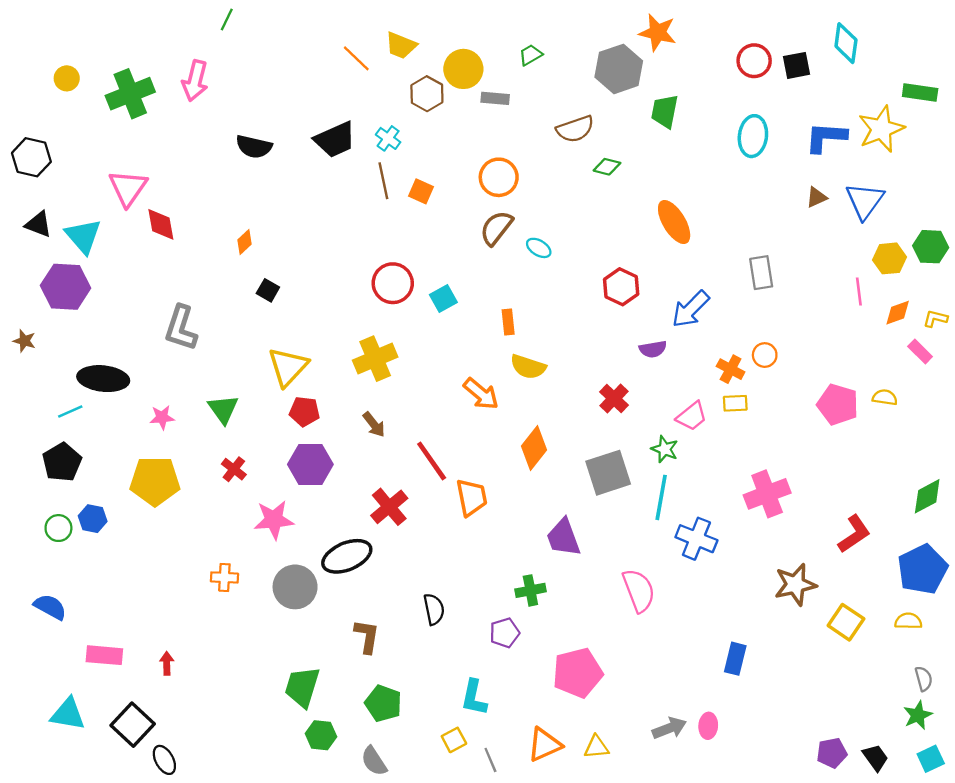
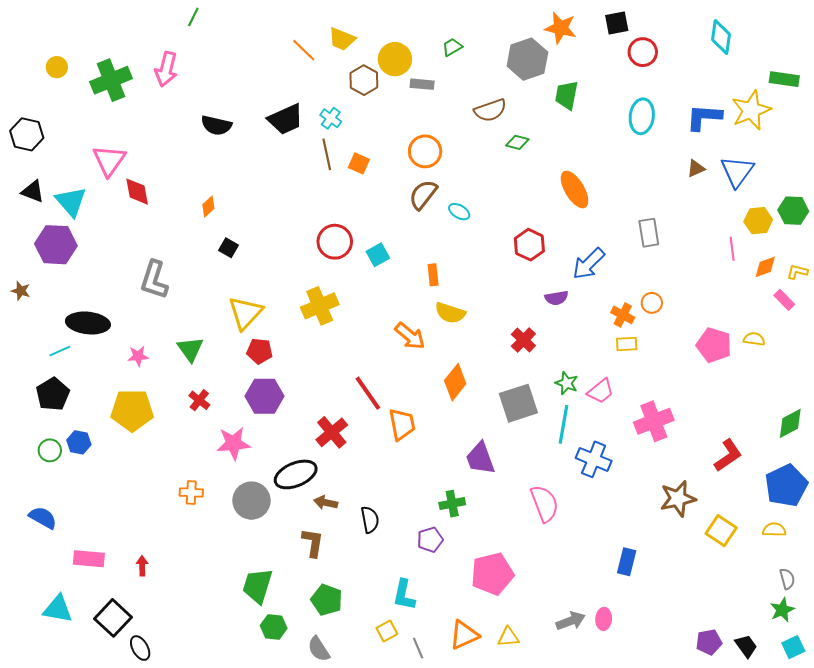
black square: (796, 65) -> (617, 23), moved
pink trapezoid: (692, 416) -> (601, 391), moved
brown arrow: (374, 424) -> (326, 503), moved, turned 140

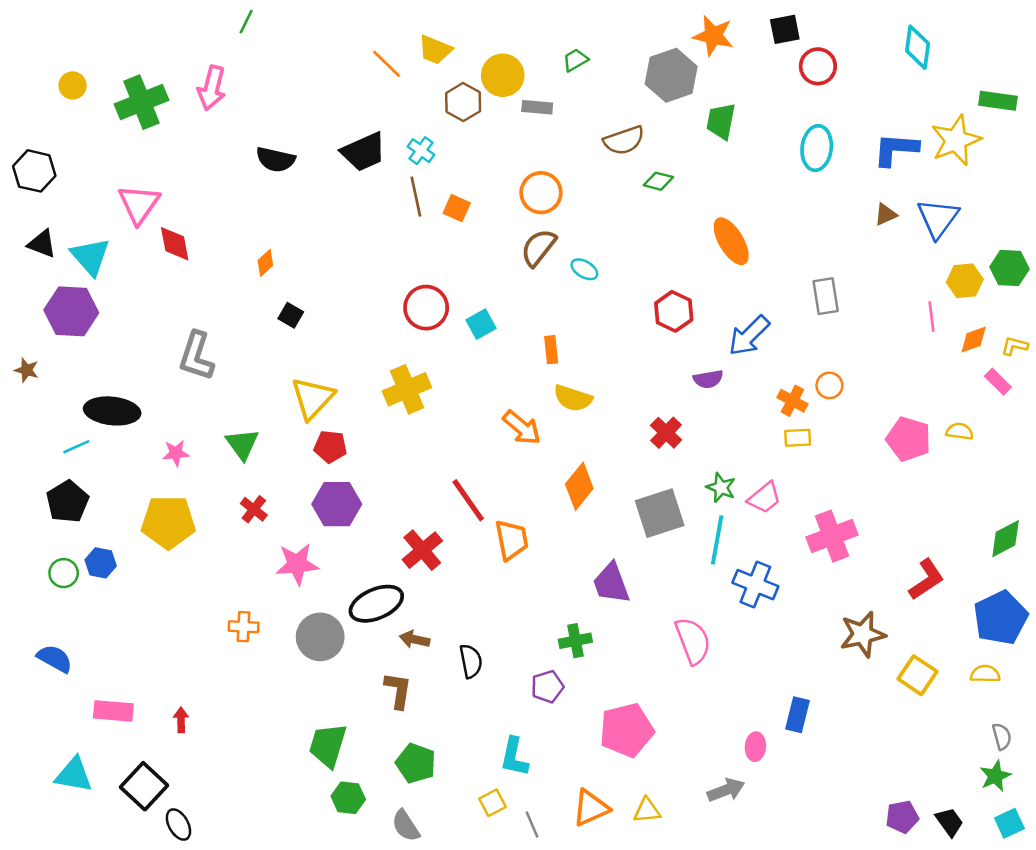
pink ellipse: (604, 619) -> (755, 747), moved

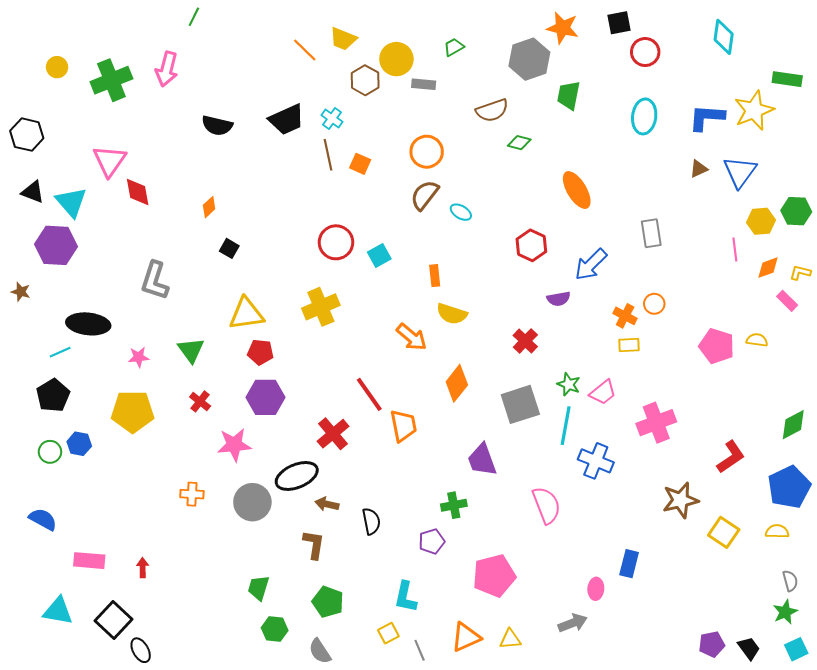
yellow triangle: (312, 398) -> (246, 314), turned 39
green trapezoid: (328, 745) -> (258, 588), size x0.7

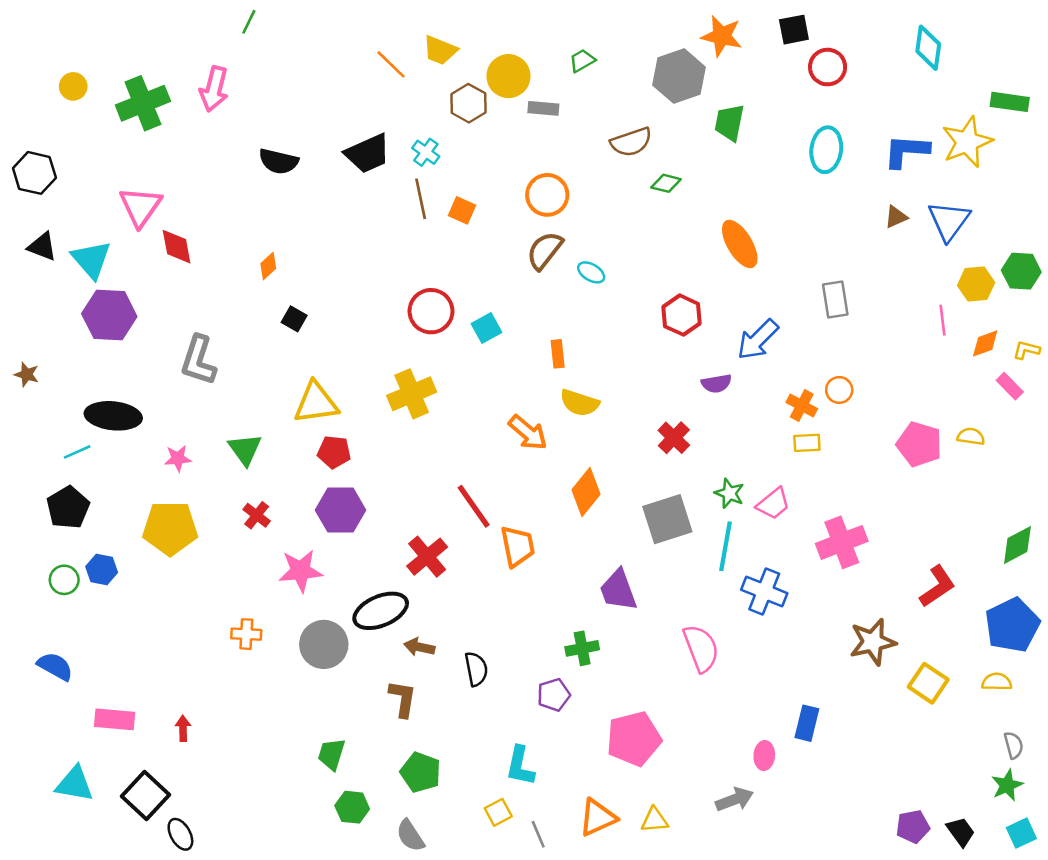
purple hexagon: (56, 245) -> (109, 315), moved

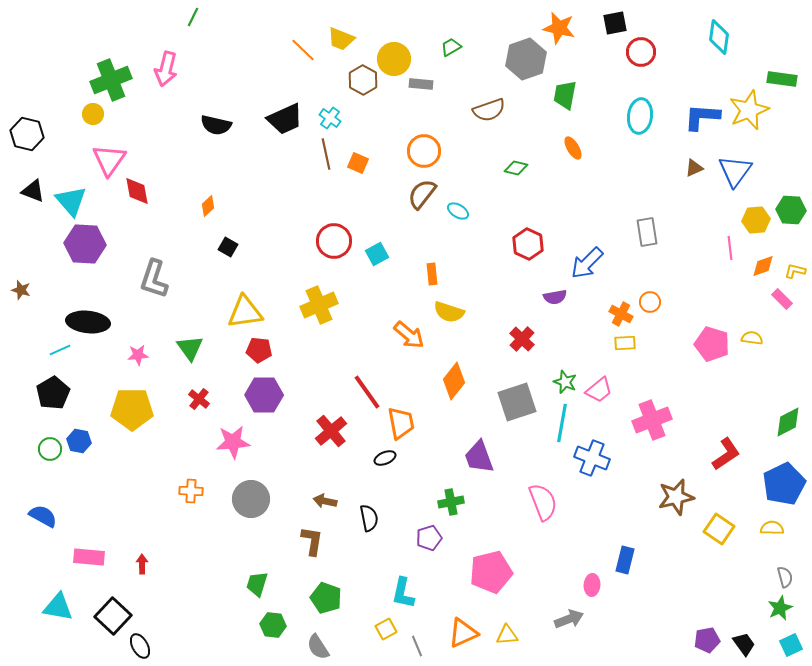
yellow circle: (73, 86) -> (93, 114), moved
green diamond: (666, 183) -> (516, 168), moved
orange ellipse: (740, 244) -> (573, 148), moved, size x0.6
black ellipse: (381, 611) -> (385, 458), moved, size x0.5

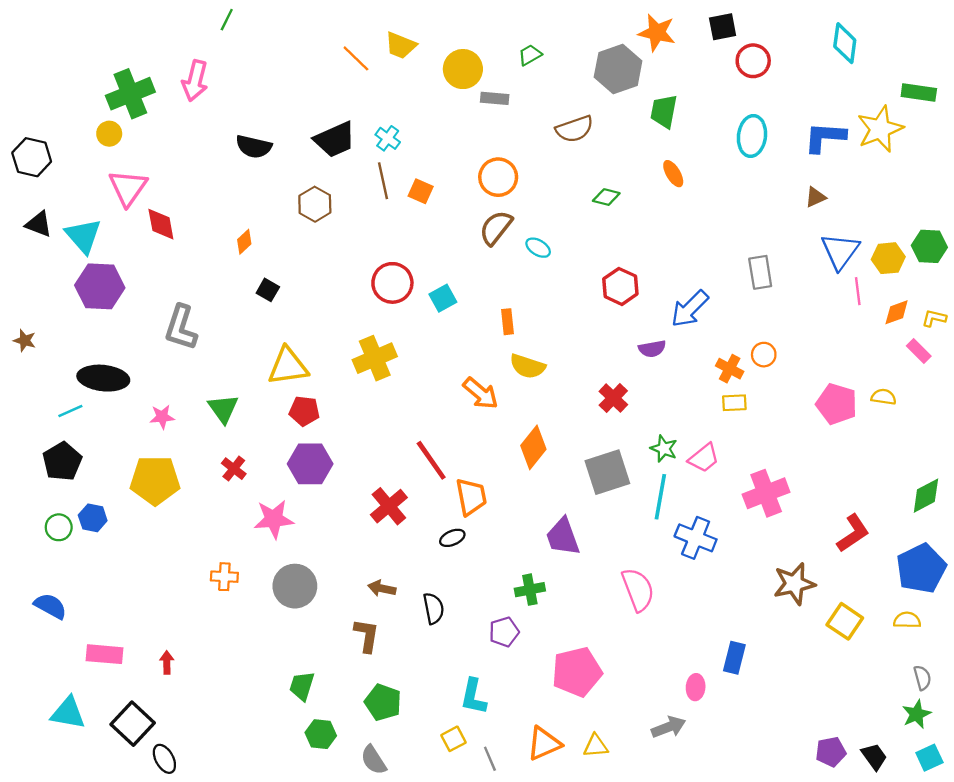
brown hexagon: (363, 80) -> (315, 204), moved
blue triangle: (735, 171) -> (840, 251), moved

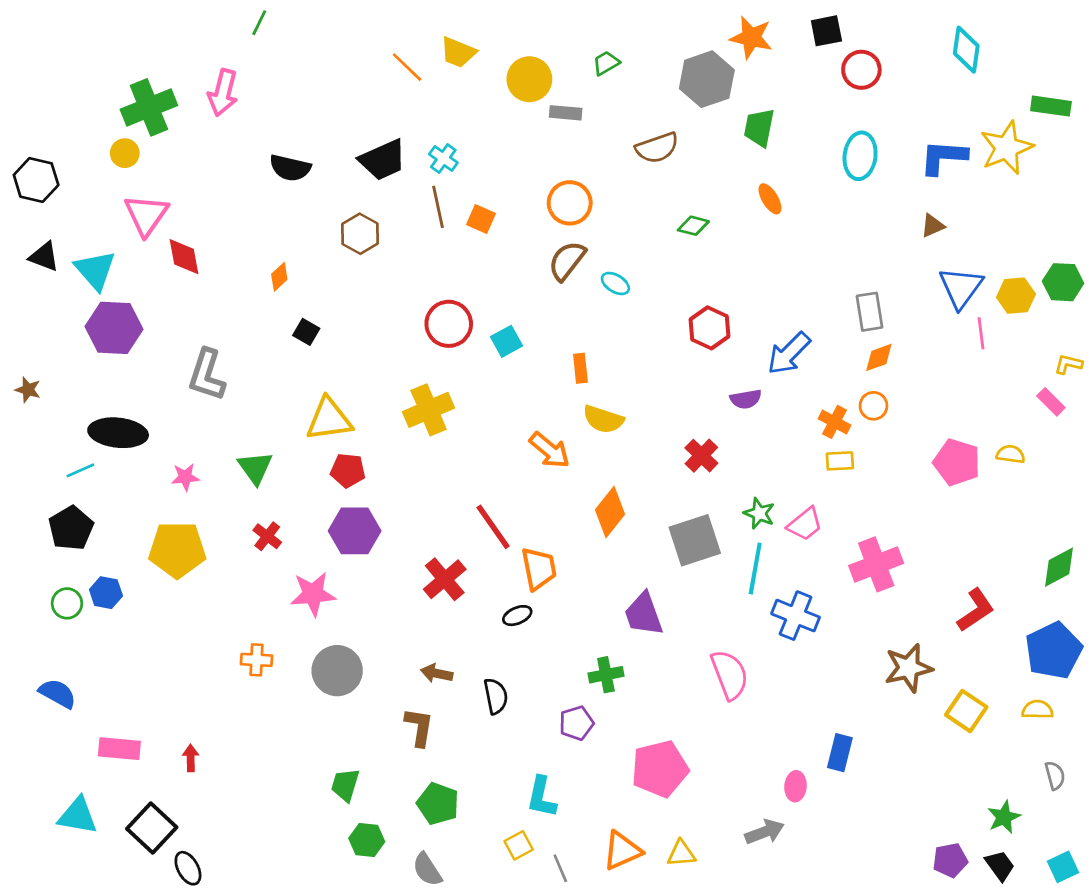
orange diamond: (897, 312) -> (879, 357), moved
green star: (916, 714) -> (1004, 817), moved

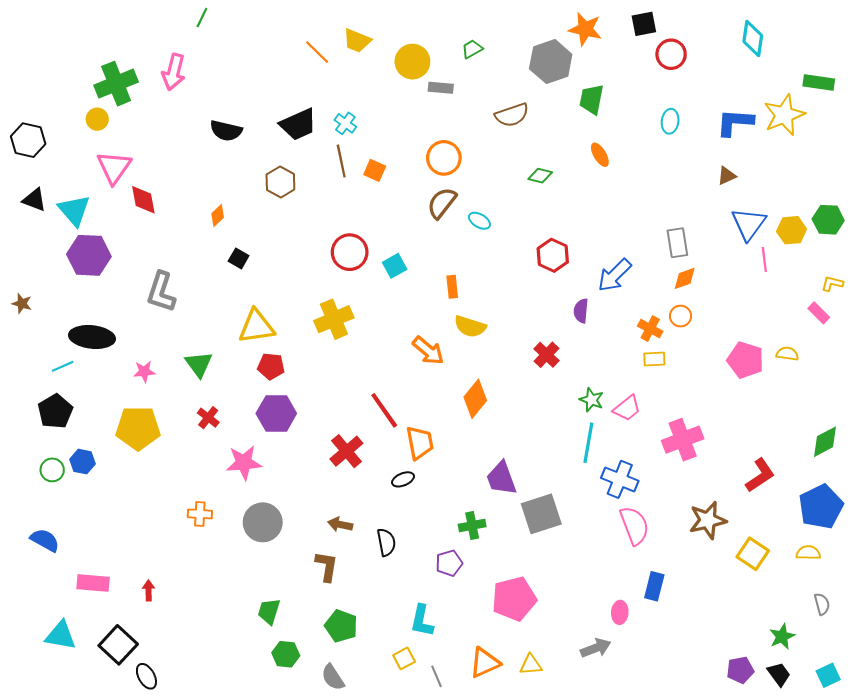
cyan ellipse: (860, 156) -> (670, 121), size x0.7
purple semicircle: (746, 399) -> (581, 311), turned 105
gray square: (695, 540) -> (541, 514), moved
pink semicircle: (730, 675) -> (634, 525), moved

